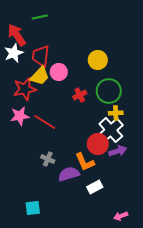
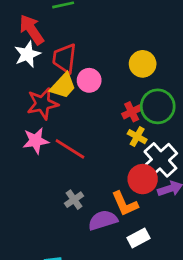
red cross: (80, 95) -> (132, 112), moved
yellow cross: (116, 113) -> (137, 137), moved, turned 32
gray cross: (48, 159) -> (74, 200), turned 32

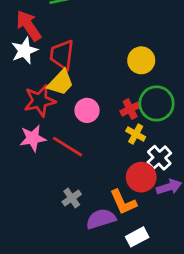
pink circle: (89, 80) -> (87, 110), moved
white cross: (160, 160) -> (159, 158), size x0.7

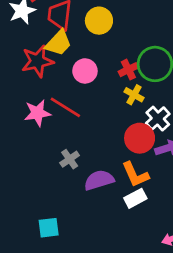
yellow circle: (141, 60) -> (99, 21), moved
pink star: (33, 138) -> (37, 113), moved
orange L-shape: (123, 202) -> (135, 175), moved

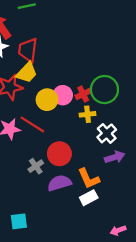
yellow circle: (99, 21) -> (47, 100), moved
pink circle: (85, 71) -> (63, 95), moved
yellow cross: (134, 95) -> (88, 114), turned -35
red circle: (140, 138) -> (59, 154), moved

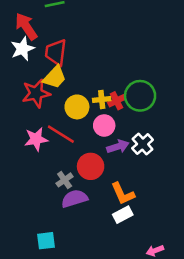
pink circle: (63, 95) -> (104, 126), moved
yellow cross: (88, 114) -> (102, 99), moved
purple arrow: (115, 157) -> (118, 147), moved
purple semicircle: (59, 183) -> (74, 199), moved

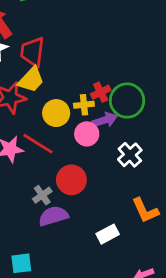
red cross: (117, 101) -> (101, 92), moved
purple arrow: (118, 147) -> (105, 120), moved
orange L-shape: (123, 194) -> (145, 210), moved

